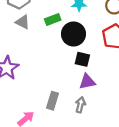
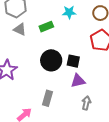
black circle: (73, 34) -> (51, 60), moved
gray arrow: (80, 105) -> (86, 103), moved

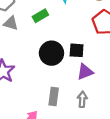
gray arrow: (86, 103) -> (82, 99), moved

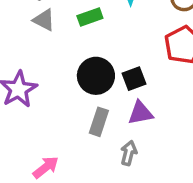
black square: (77, 50) -> (134, 79), turned -35
gray rectangle: (54, 97) -> (99, 122), moved

